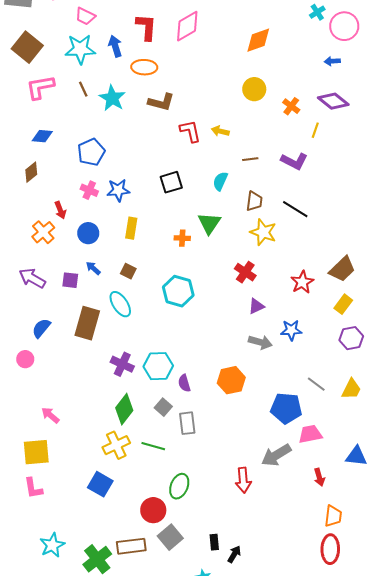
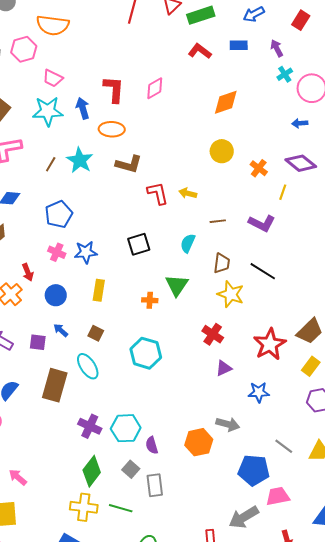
pink diamond: (187, 26) -> (155, 88), size x0.7
brown line: (83, 89) -> (51, 164), moved, turned 56
red star: (302, 282) -> (270, 344), size x1.4
gray arrow: (260, 342) -> (228, 424), moved
yellow cross: (116, 445) -> (84, 507), turned 32

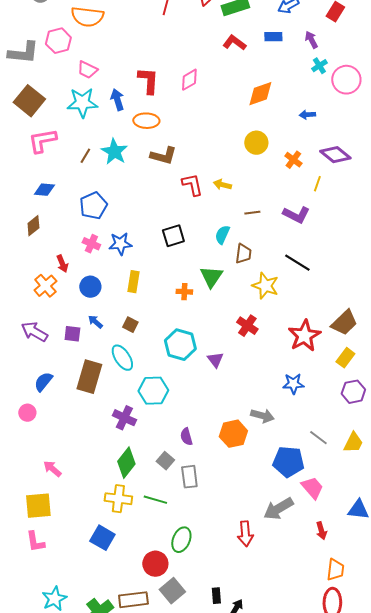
blue arrow: (300, 123) -> (307, 115), moved
brown trapezoid: (222, 263) -> (243, 254), moved
purple triangle: (224, 368) -> (215, 360), moved, turned -42
cyan hexagon: (126, 428) -> (153, 391), moved
pink trapezoid: (278, 496) -> (312, 488), turned 60

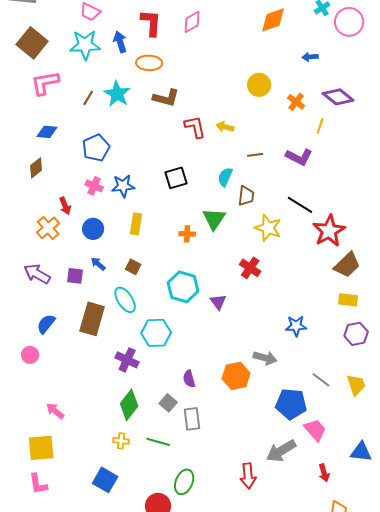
orange diamond: (260, 94) -> (273, 20), moved
red star: (304, 336) -> (329, 231), moved
yellow rectangle: (345, 358) -> (348, 300), turned 60
yellow trapezoid: (353, 443) -> (356, 385), turned -45
yellow cross: (118, 499) -> (121, 441), size x0.6

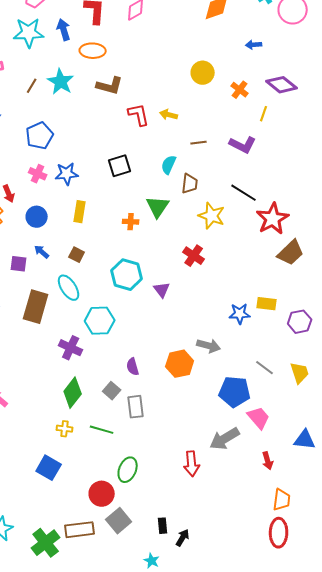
yellow rectangle: (348, 300) -> (267, 304), moved

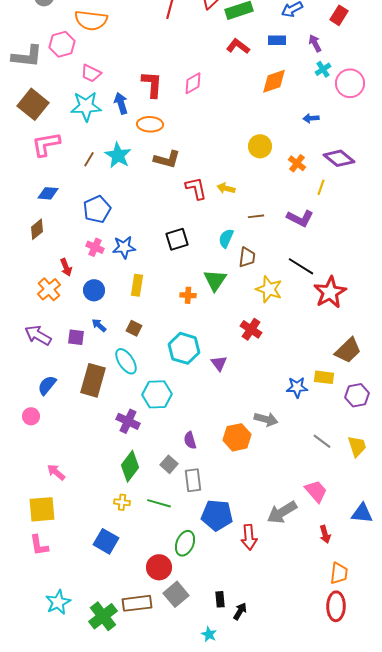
brown trapezoid: (291, 253) -> (348, 350), moved
blue pentagon: (235, 392) -> (217, 515), moved

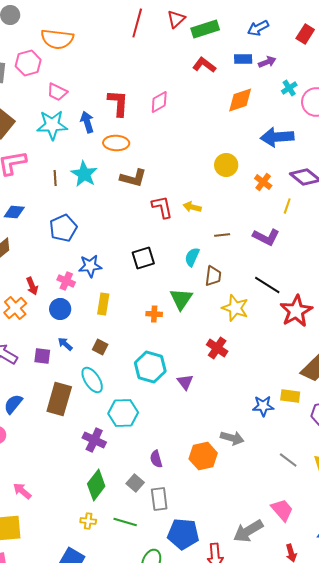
purple arrow: (315, 43) -> (267, 62), moved, turned 96
blue arrow: (311, 118) -> (277, 137), size x2.0
brown line: (89, 159) -> (55, 178), turned -35
pink cross: (95, 247) -> (66, 281), moved

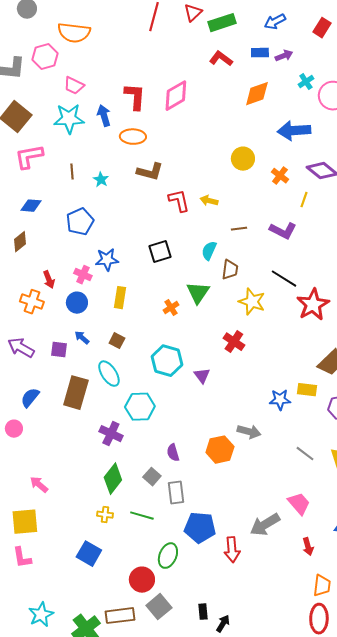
pink diamond: (159, 102) -> (176, 96), size x1.4
cyan star: (84, 174) -> (101, 180), moved, size x0.6
orange cross: (15, 308) -> (32, 302), turned -30
orange cross: (154, 314) -> (171, 308), turned -35

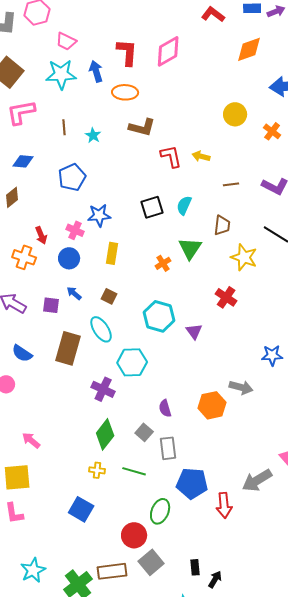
cyan semicircle: (209, 251) -> (184, 205), moved
blue semicircle: (30, 398) -> (22, 353), turned -95

